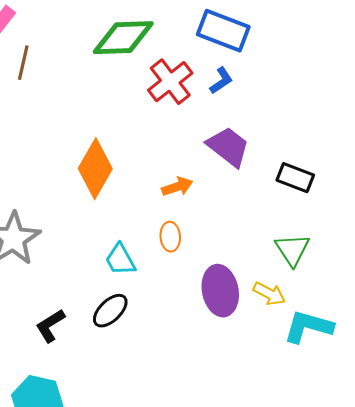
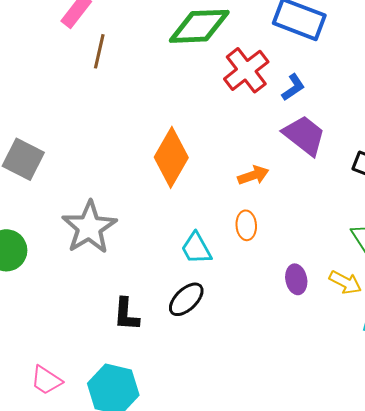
blue L-shape: (221, 81) -> (293, 87), moved
purple ellipse: (220, 291) -> (296, 279), size x0.6
black L-shape: (50, 326) -> (126, 314), turned -54

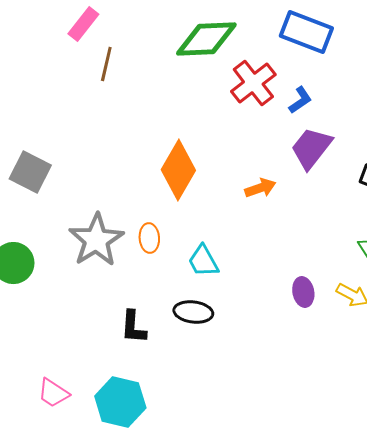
purple trapezoid: (304, 135) -> (311, 148), turned -90
orange ellipse: (246, 225) -> (149, 238), moved
black ellipse: (186, 299) -> (193, 312), turned 51

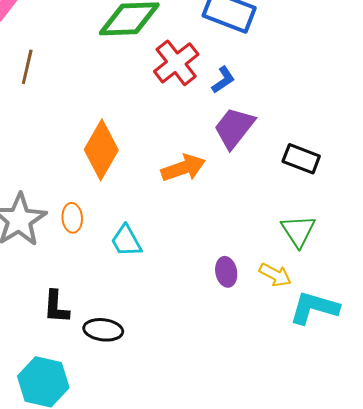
brown line: (106, 64) -> (27, 67), moved
orange arrow: (260, 188) -> (183, 168), size x1.4
black ellipse: (193, 312) -> (103, 330), moved

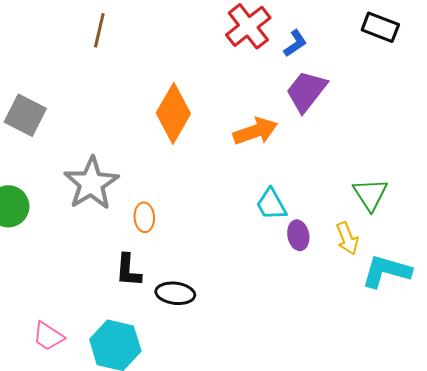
black rectangle: (301, 159) -> (380, 27), moved
orange ellipse: (72, 218) -> (144, 217), moved
cyan trapezoid: (126, 241) -> (271, 204), moved
yellow arrow: (275, 275) -> (347, 238), turned 40

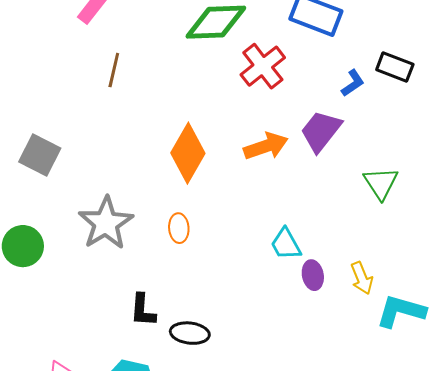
blue L-shape: (295, 43) -> (353, 83), moved
orange arrow: (255, 131) -> (266, 146), moved
green triangle: (370, 194) -> (381, 183), moved
orange ellipse: (144, 217) -> (179, 228), moved

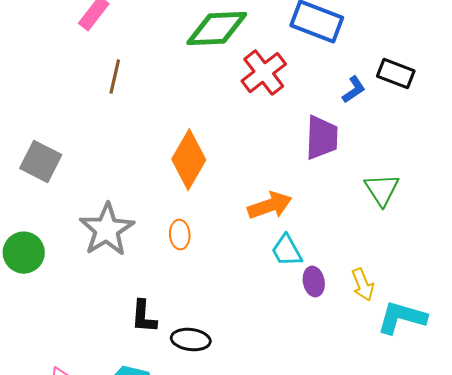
purple trapezoid: (321, 131) -> (322, 138), turned 144
orange arrow: (266, 146) -> (270, 206), moved

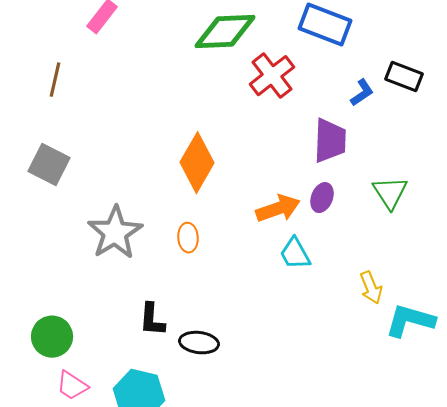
brown line: (115, 77) -> (55, 80), moved
green circle: (24, 253) -> (52, 337), moved
purple ellipse: (314, 282) -> (322, 198), moved, turned 32

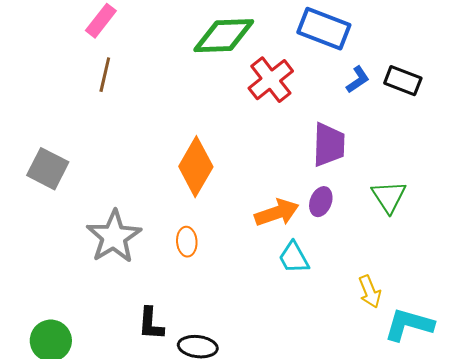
brown line: (55, 80) -> (105, 75), moved
blue L-shape: (362, 93) -> (358, 80), moved

